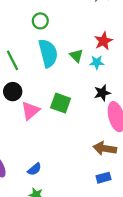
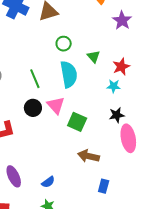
green triangle: (76, 56) -> (94, 57), moved
pink triangle: (30, 111) -> (56, 105), moved, turned -36
brown arrow: (105, 148) -> (88, 156), moved
blue rectangle: (104, 178) -> (104, 186), moved, turned -64

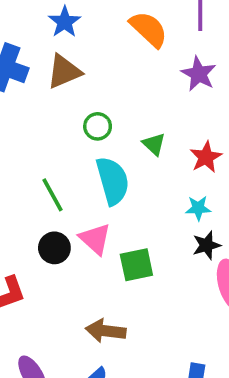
cyan star: (114, 86) -> (198, 208), moved
green square: (77, 122) -> (136, 265), turned -30
brown arrow: (88, 156) -> (106, 331), moved

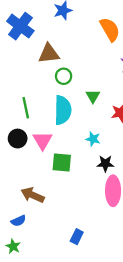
brown triangle: (64, 72) -> (49, 54), moved
cyan star: (198, 208) -> (93, 139), moved

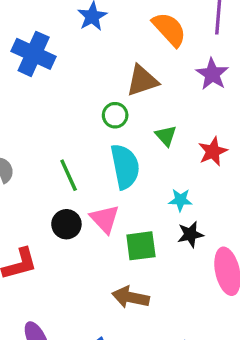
brown triangle: (49, 54) -> (142, 81), moved
black star: (105, 164) -> (190, 234), moved
brown arrow: (33, 195) -> (131, 297), moved

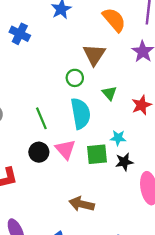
blue cross: (34, 54) -> (20, 34), size x0.7
brown triangle: (142, 81) -> (94, 55), turned -40
green square: (141, 246) -> (97, 154), moved

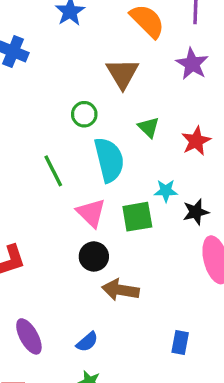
green circle: (75, 78) -> (84, 114), moved
black circle: (39, 152) -> (94, 256), moved
black star: (124, 162) -> (196, 212), moved

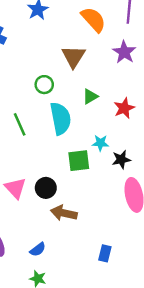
green triangle: (149, 127) -> (90, 96), turned 42
pink triangle: (91, 213) -> (15, 188), moved

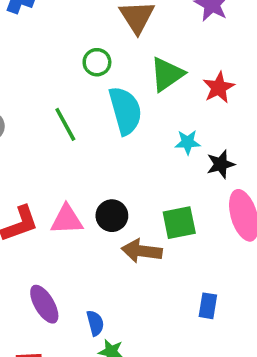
green triangle: (90, 96) -> (167, 74), size x1.5
green square: (79, 161) -> (179, 223), moved
pink triangle: (15, 188) -> (67, 220), turned -45
blue semicircle: (38, 249) -> (95, 323), moved, turned -63

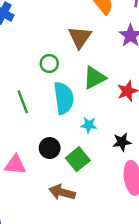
cyan star: (188, 142) -> (89, 125), moved
black circle: (112, 216) -> (50, 148), moved
green square: (179, 223) -> (78, 159), moved, turned -35

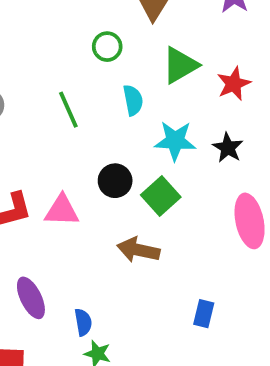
cyan semicircle: (64, 98) -> (133, 100), size x0.6
cyan star: (89, 125) -> (175, 141), size x1.5
black star: (122, 142) -> (228, 148), moved, turned -30

